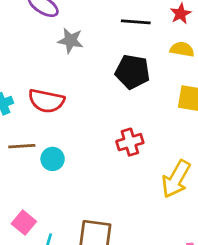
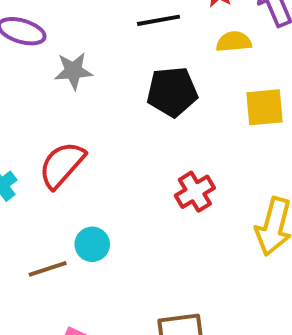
red semicircle: (46, 101) -> (62, 165), turned 135
brown line: (22, 146) -> (48, 269), moved

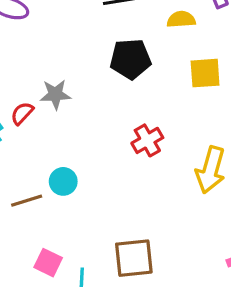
gray star: (73, 71) -> (55, 94), moved
red semicircle: (62, 165) -> (22, 113), moved, size x0.6

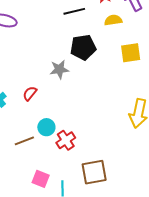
gray star: (55, 94) -> (59, 69), moved
red semicircle: (22, 113) -> (30, 93), moved
red cross: (147, 140) -> (66, 140), moved

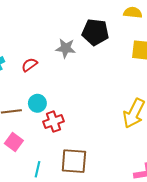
pink square: (41, 179) -> (14, 142), moved

